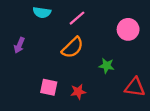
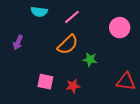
green star: (107, 66) -> (90, 59), moved

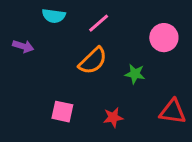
purple arrow: (18, 42) -> (23, 46), moved, turned -96
green star: (90, 59) -> (135, 74), moved
red star: (73, 86) -> (113, 117), moved

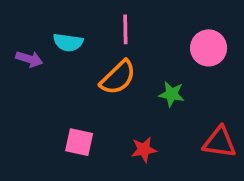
cyan semicircle: (54, 16) -> (68, 42), moved
pink line: (99, 23) -> (125, 29), turned -50

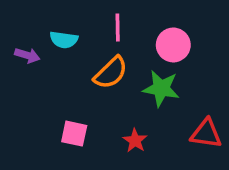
pink circle: (209, 48) -> (173, 45), moved
green star: (172, 94) -> (161, 88), size x1.5
red star: (144, 150) -> (135, 141), turned -30

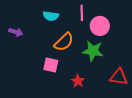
pink line: (118, 28) -> (82, 13), moved
cyan semicircle: (64, 40) -> (51, 16), moved
pink square: (74, 134) -> (51, 65), moved

